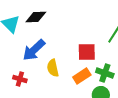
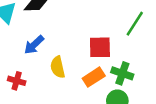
blue arrow: (34, 50) -> (34, 45), size x0.7

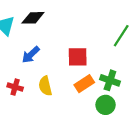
red square: (100, 47) -> (78, 57), moved
yellow semicircle: (58, 67) -> (45, 86), moved

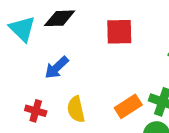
red square: (78, 57) -> (119, 32), moved

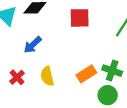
red cross: (36, 111) -> (17, 77), turned 32

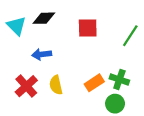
blue arrow: (33, 45) -> (42, 54), turned 36
red cross: (17, 77) -> (26, 86), size x1.5

